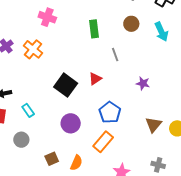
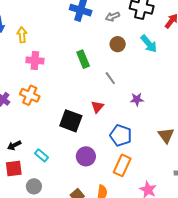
purple star: (143, 83) -> (137, 99), moved
gray circle: (21, 140) -> (34, 186), moved

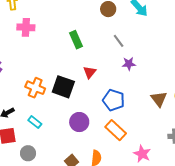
green rectangle: (83, 59) -> (76, 40), moved
gray line: (110, 78) -> (119, 41), moved
orange cross: (30, 95) -> (35, 88), moved
orange rectangle: (122, 165) -> (116, 130), turned -70

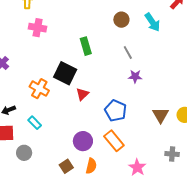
red triangle: (90, 72) -> (82, 94), moved
black square: (63, 87) -> (65, 73), moved
purple circle: (79, 122) -> (83, 141), moved

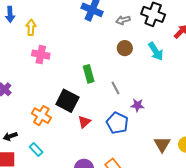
gray line: (128, 53) -> (116, 88), moved
blue pentagon: (116, 111) -> (117, 123), moved

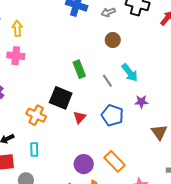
cyan arrow: (156, 51) -> (130, 73), moved
pink cross: (41, 55) -> (16, 56), moved
purple star: (137, 105) -> (141, 102), moved
cyan rectangle: (36, 149) -> (34, 149), turned 48

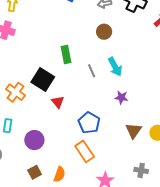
blue pentagon: (112, 115) -> (89, 123), moved
red triangle: (79, 117) -> (58, 102), turned -32
purple circle: (84, 164) -> (34, 140), moved

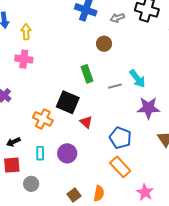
brown circle: (104, 32) -> (104, 44), moved
gray line: (92, 71) -> (115, 86), turned -72
purple star: (121, 97) -> (148, 108), size x1.6
purple circle: (34, 140) -> (67, 153), moved

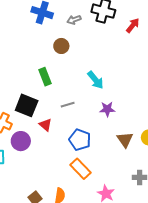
gray line: (115, 86) -> (68, 105), moved
purple star: (148, 108) -> (107, 109), size x0.7
purple circle: (67, 153) -> (21, 141), moved

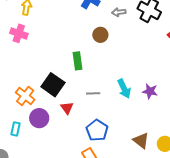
cyan arrow: (96, 80) -> (124, 89), moved
purple star: (107, 109) -> (150, 91), moved
brown triangle: (125, 140) -> (141, 141), turned -30

